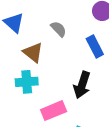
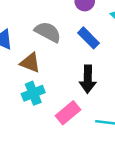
gray semicircle: (58, 29) -> (48, 32), size x1.5

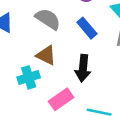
brown triangle: (30, 63) -> (46, 55), moved

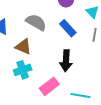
brown triangle: (46, 55) -> (23, 47), moved

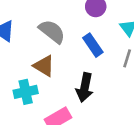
brown triangle: (23, 47) -> (44, 66), moved

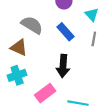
brown triangle: (44, 66) -> (19, 47), moved

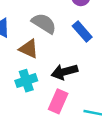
black arrow: (63, 66) -> (64, 72), moved, turned 70
pink rectangle: (45, 93) -> (58, 101), turned -30

